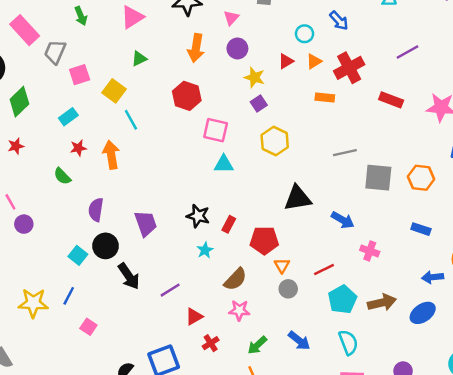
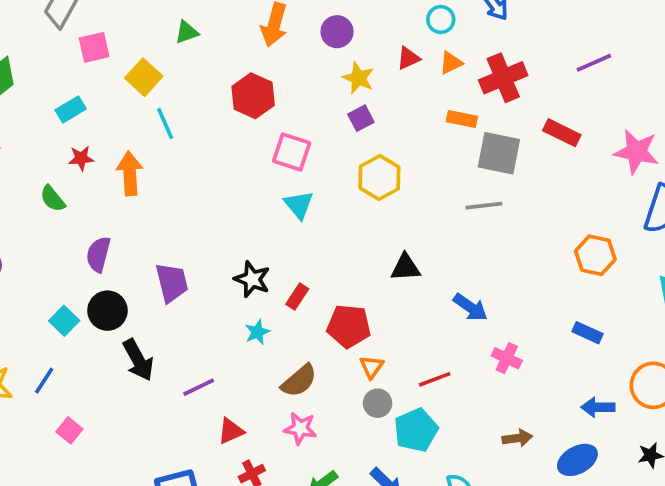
cyan triangle: (224, 164) -> (299, 205), turned 45
gray square: (378, 178) -> (499, 153), moved
black triangle: (298, 198) -> (405, 267), size x0.7
cyan pentagon: (342, 299) -> (416, 430), moved
brown arrow: (382, 303) -> (517, 438), size x0.7

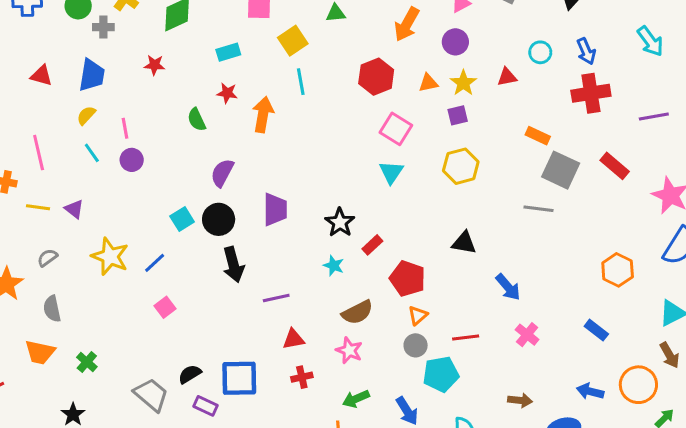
orange triangle: (451, 63) -> (428, 83), moved
red cross: (503, 78) -> (591, 93), moved
cyan star: (257, 332) -> (334, 266), turned 30

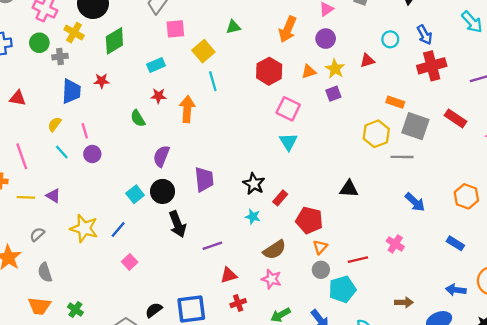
blue trapezoid: (92, 75) -> (71, 91), moved
yellow hexagon: (461, 166) -> (376, 134), moved
blue arrow: (508, 287) -> (415, 202), moved
pink cross: (527, 335) -> (395, 244), moved

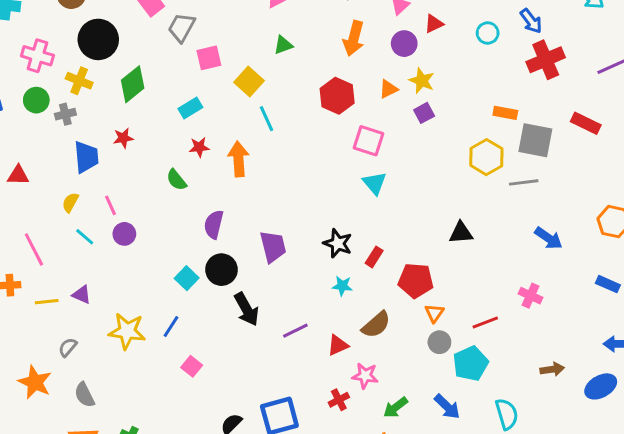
red triangle: (367, 61) -> (434, 24), moved
red triangle: (229, 275) -> (338, 345), moved
pink star: (271, 279) -> (365, 376), moved

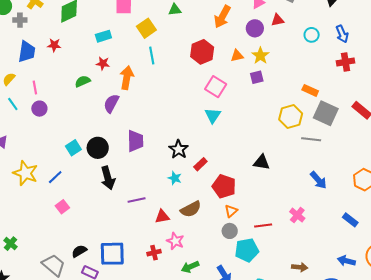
red cross: (546, 60) -> (345, 62), size x0.7
green semicircle: (177, 180) -> (83, 81), turned 91
purple semicircle: (214, 224) -> (111, 103), moved

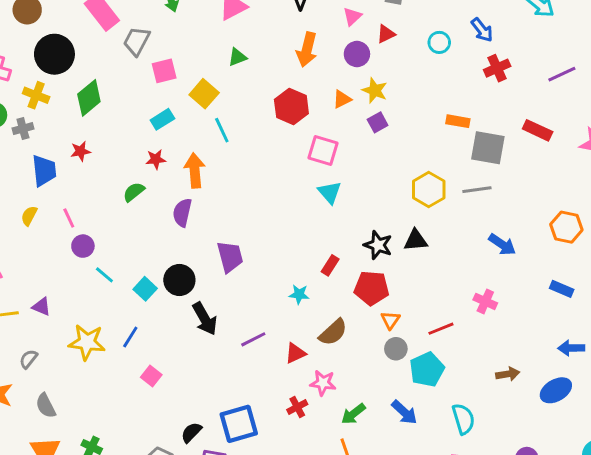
cyan rectangle: (103, 36) -> (162, 119), moved
cyan line: (13, 104) -> (104, 275), moved
yellow hexagon: (291, 117) -> (429, 189), moved
black star: (179, 149) -> (378, 245), moved

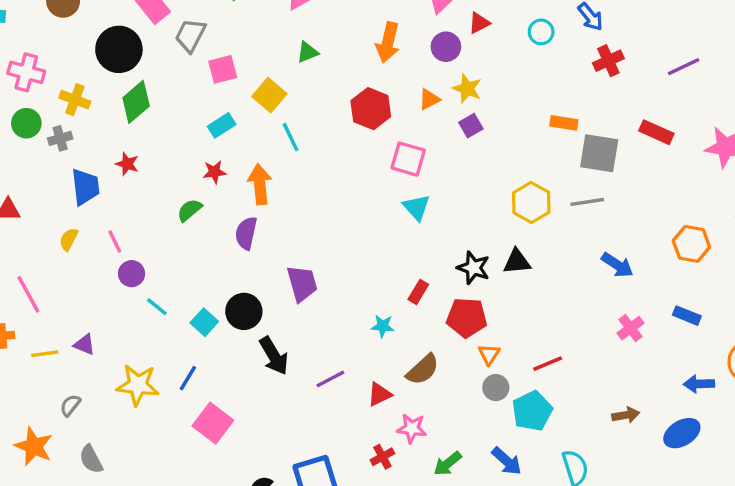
black circle: (54, 54) -> (119, 49), moved
red star: (80, 151) -> (127, 164), turned 30
pink cross: (485, 301) -> (631, 328), moved, turned 30
pink square: (151, 376) -> (213, 423), size x1.6

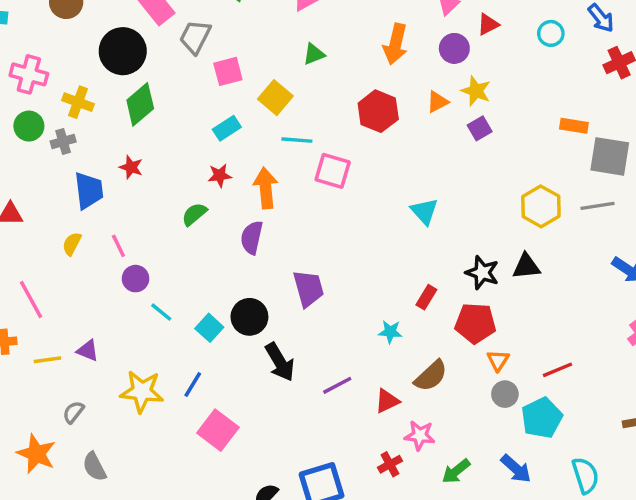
cyan line: (291, 137) -> (297, 140), turned -60
pink square: (408, 159) -> (333, 171), moved

